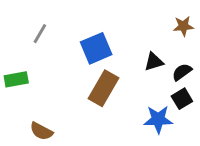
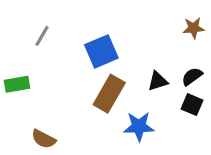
black triangle: (154, 62) -> (158, 81), moved
black square: (182, 99) -> (192, 105), turned -36
blue star: (158, 119) -> (139, 126), moved

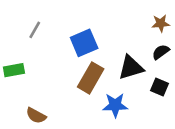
black semicircle: (192, 76) -> (161, 52), moved
black triangle: (158, 81) -> (131, 68), size x1.5

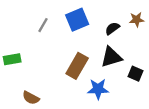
gray line: (35, 30) -> (43, 25), moved
blue square: (84, 43) -> (77, 20), moved
black semicircle: (161, 52) -> (112, 28), moved

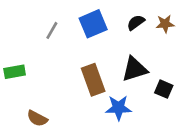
black semicircle: (112, 28) -> (136, 22), moved
brown rectangle: (77, 66) -> (93, 80), turned -50

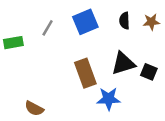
black semicircle: (136, 22) -> (124, 21), turned -56
green rectangle: (15, 72) -> (13, 43), moved
black square: (164, 89) -> (149, 72), moved

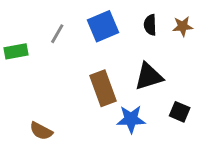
black square: (149, 72) -> (180, 112), moved

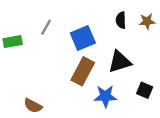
blue square: (103, 26) -> (83, 38), moved
brown rectangle: (103, 88) -> (83, 71), turned 48

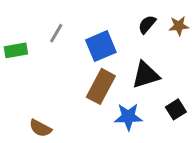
black semicircle: (121, 20) -> (147, 24), turned 42
black square: (145, 90) -> (176, 109), turned 35

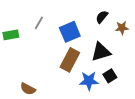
brown star: (179, 26) -> (122, 28), moved
black square: (176, 109) -> (110, 76), moved

